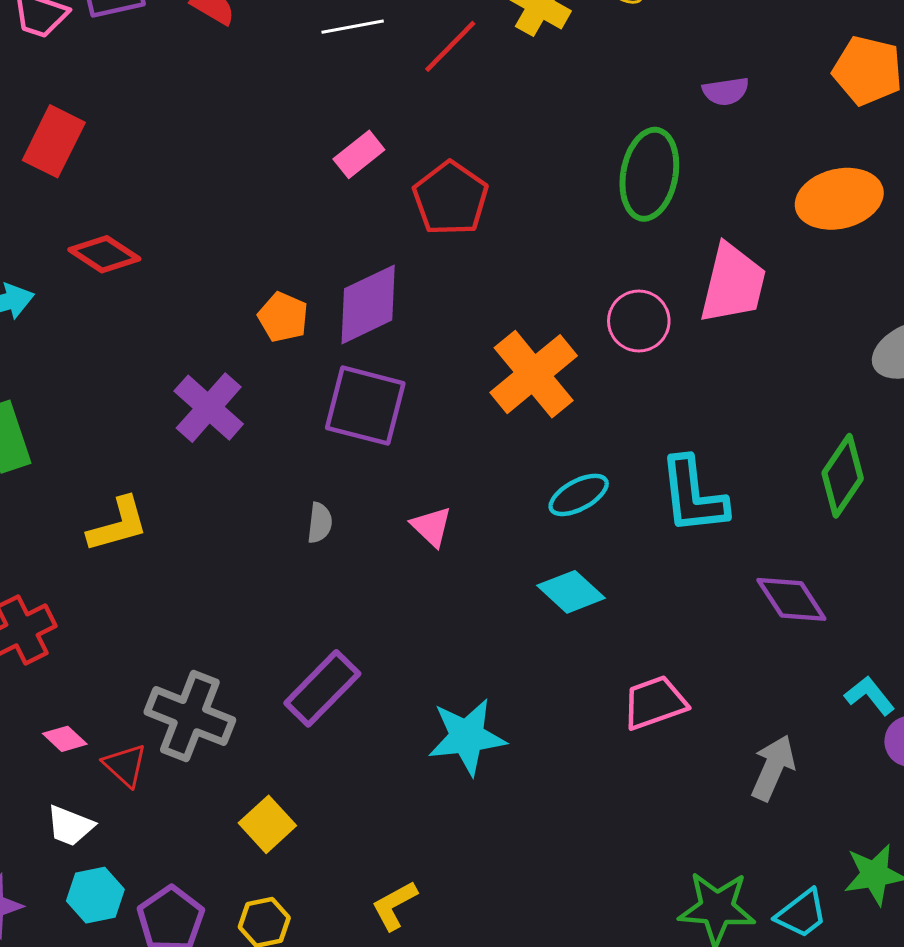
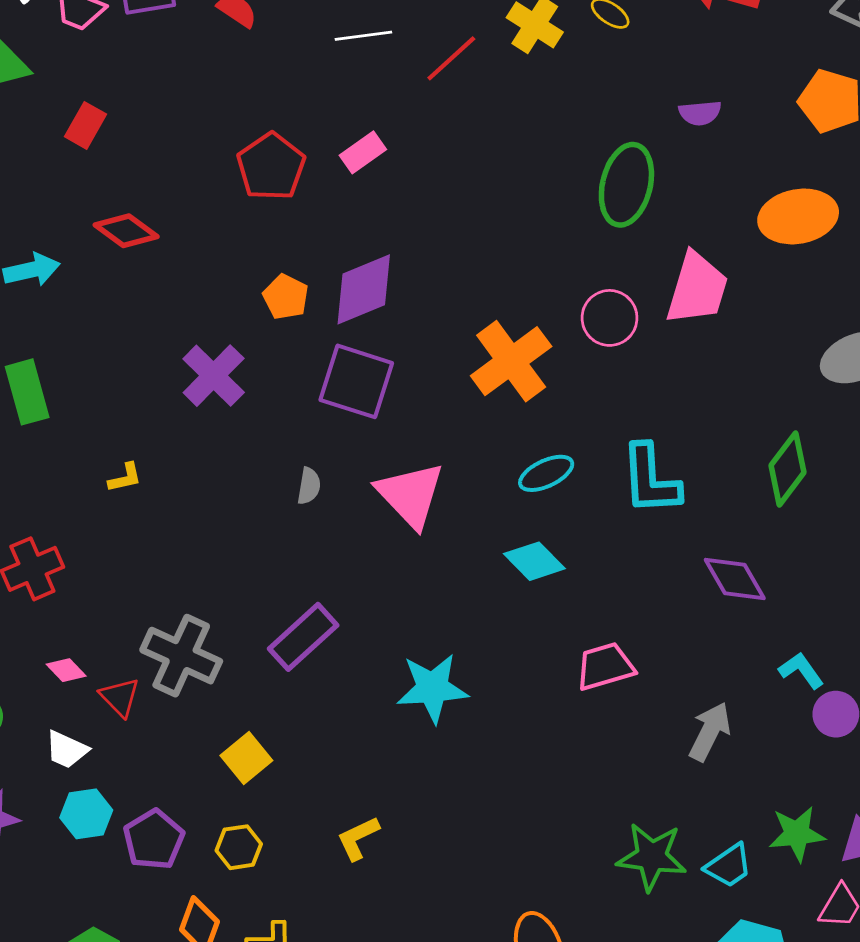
red rectangle: (54, 141) -> (86, 125), size x0.7
red pentagon: (451, 198) -> (271, 167), moved
yellow L-shape: (118, 525) -> (125, 478), size x0.6
pink triangle: (431, 527) -> (410, 495), size x1.8

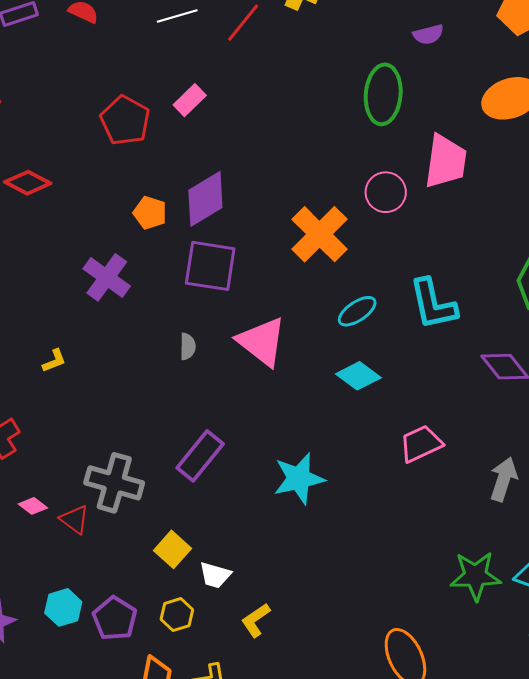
white trapezoid: (67, 750) -> (215, 575), moved
yellow L-shape: (358, 838) -> (256, 620), moved

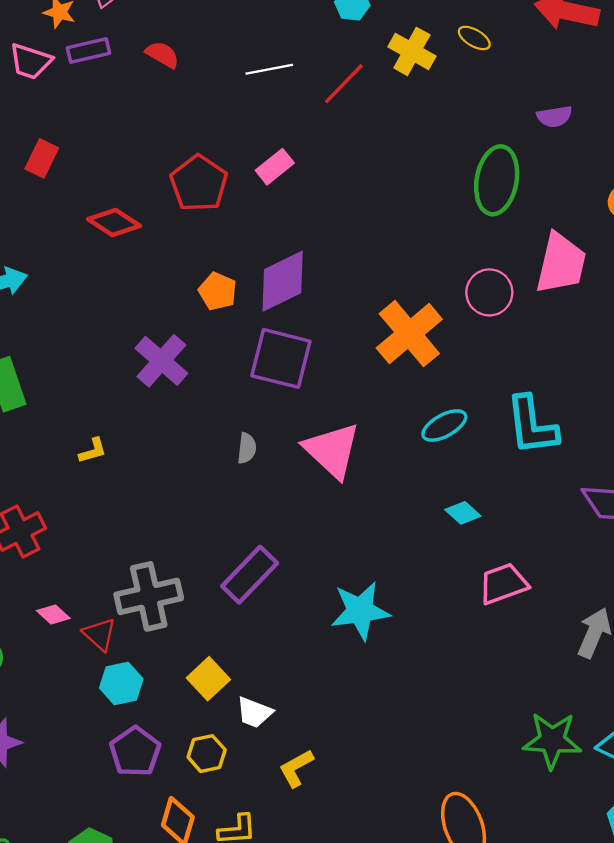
red diamond: (28, 183) -> (114, 222), moved
cyan diamond: (358, 376) -> (463, 513), moved, size x0.7
gray cross: (114, 483) -> (149, 596), turned -34
cyan hexagon: (63, 607) -> (121, 683), moved

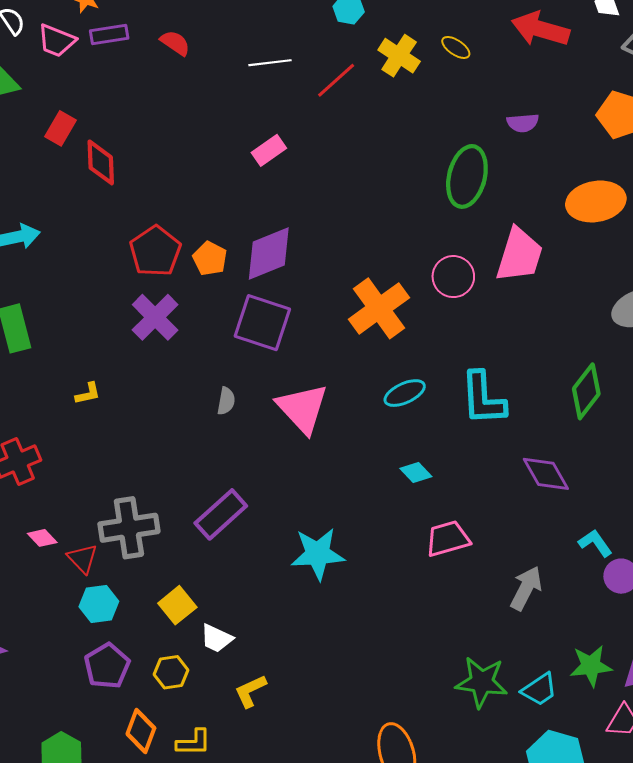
red pentagon: (199, 183) -> (155, 251), moved
red diamond: (114, 222) -> (101, 162), moved, turned 51

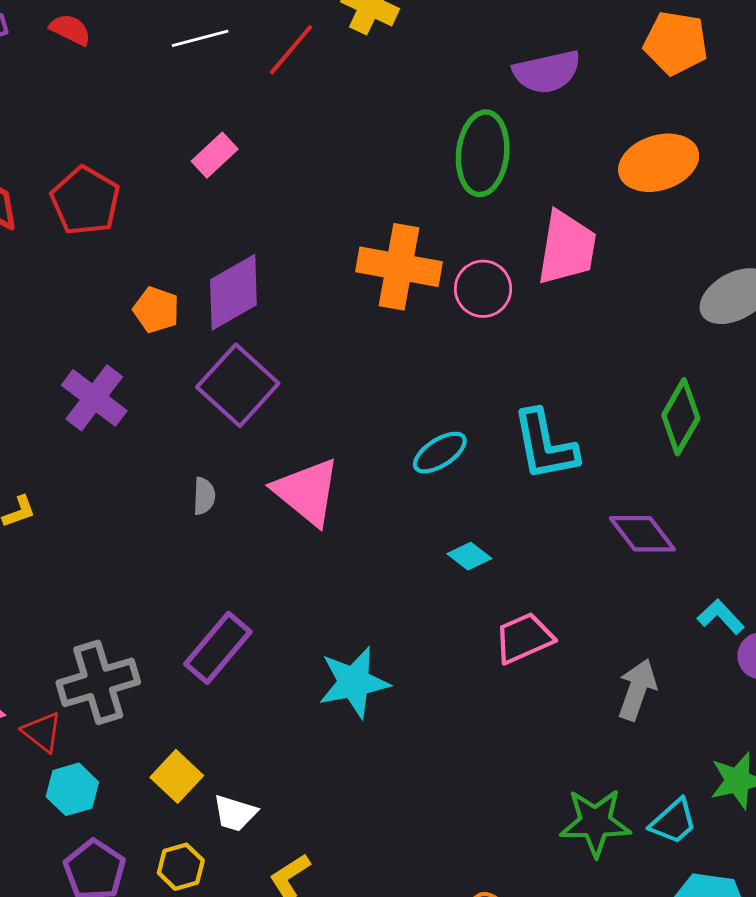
purple semicircle: (523, 123) -> (547, 72), size x1.6
red pentagon: (155, 251) -> (85, 201), moved
orange cross: (379, 308) -> (399, 267), moved, turned -36
purple square: (262, 323) -> (238, 385), turned 32

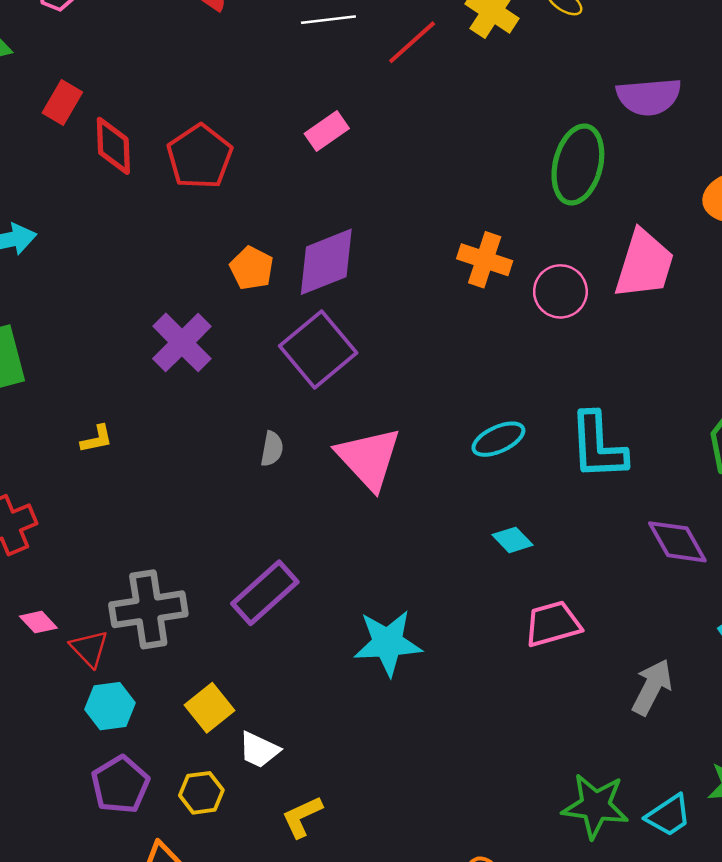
orange cross: (399, 267) -> (485, 260), size x0.7

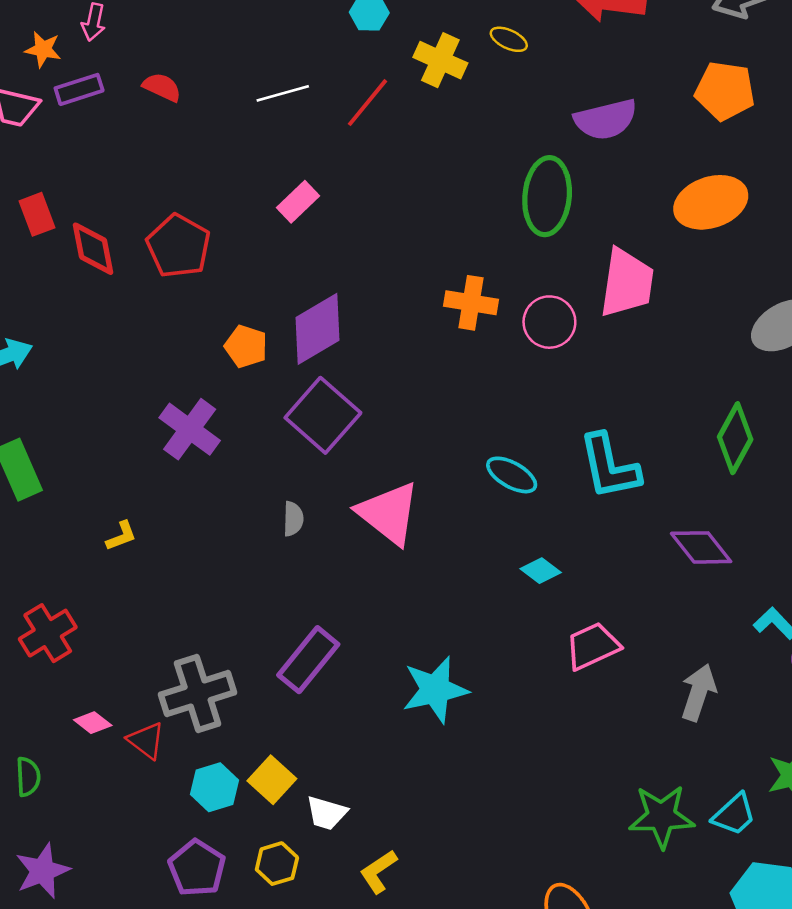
red rectangle: (62, 103) -> (37, 214), turned -42
cyan ellipse: (498, 439) -> (512, 475), turned 63
cyan hexagon: (110, 706) -> (215, 787), moved

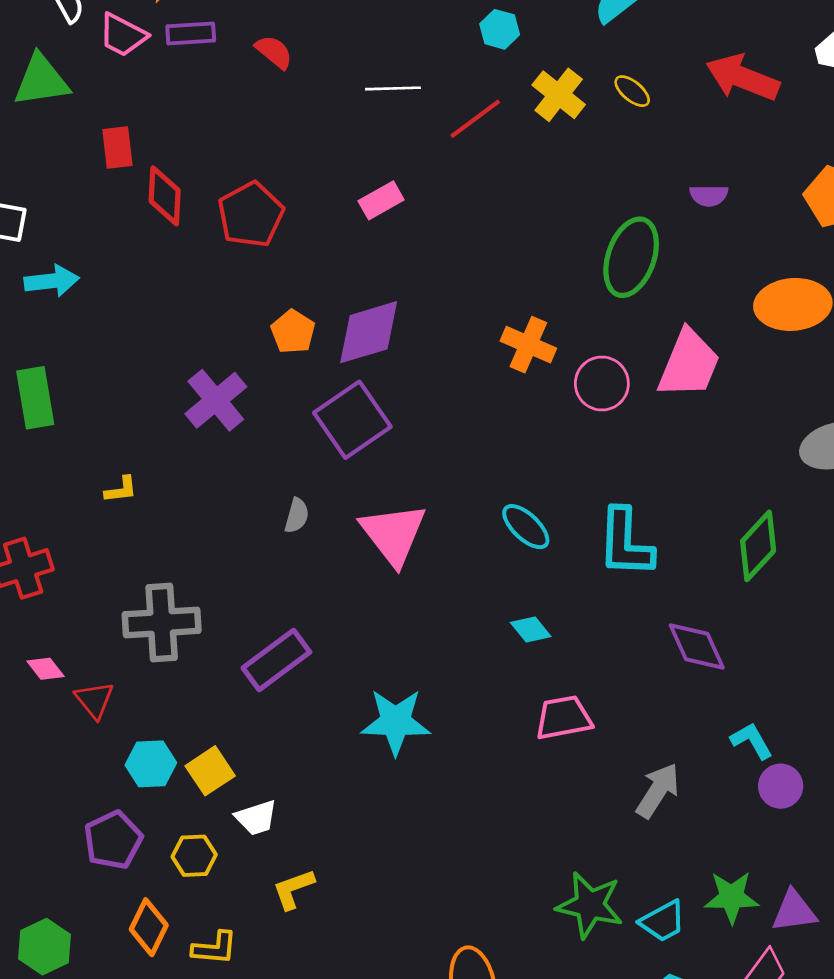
purple semicircle: (606, 119) -> (709, 195), size x0.6
gray cross: (198, 693) -> (162, 623), moved
white trapezoid: (326, 813) -> (256, 818), turned -48

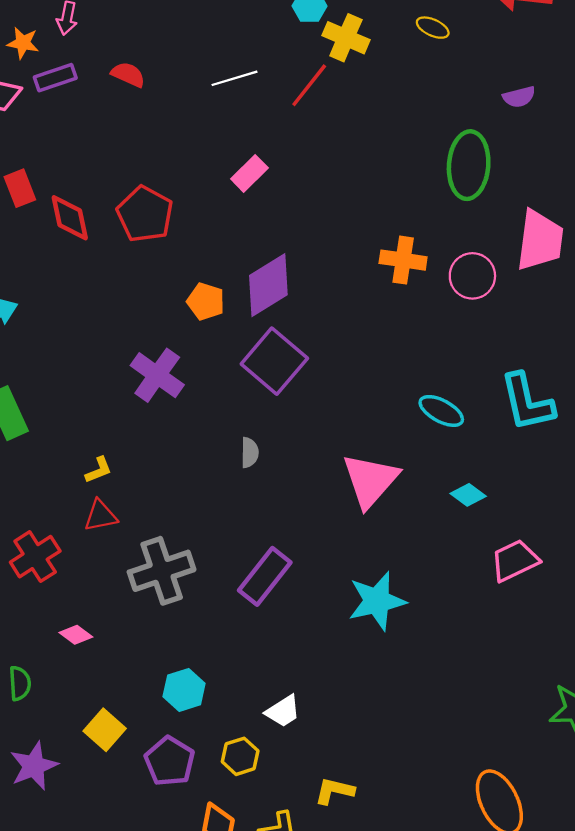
yellow cross: (559, 95) -> (346, 38), moved
pink triangle: (393, 534) -> (370, 480), moved, turned 34
red triangle: (94, 700) -> (101, 516), moved, turned -48
yellow square: (210, 771) -> (105, 730), moved
yellow L-shape: (293, 889) -> (334, 791), moved, turned 48

